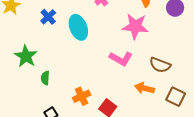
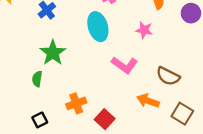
pink star: (135, 26) -> (144, 30), size x0.6
cyan ellipse: (78, 27) -> (98, 27), moved
green star: (26, 56) -> (53, 53), moved

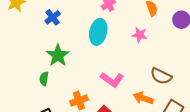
cyan ellipse: (98, 27) -> (98, 32), turned 30
pink L-shape: (125, 65) -> (112, 80), moved

